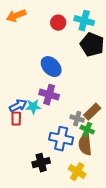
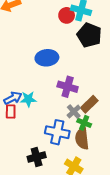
red circle: (58, 23) -> (67, 15), moved
blue ellipse: (51, 67) -> (47, 58), turned -50
purple cross: (49, 95) -> (68, 87), moved
gray cross: (77, 119) -> (74, 112), turned 32

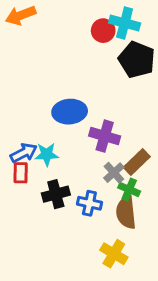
blue ellipse: (47, 58) -> (70, 112), moved
blue cross: (57, 132) -> (89, 203), size x0.7
black cross: (37, 157) -> (56, 194), moved

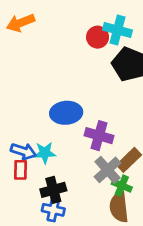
blue arrow: (24, 153) -> (23, 151), turned 45
gray cross: (114, 173) -> (108, 170), size x1.4
blue cross: (89, 203) -> (53, 210), moved

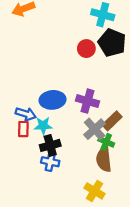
red circle: (98, 37) -> (86, 49), moved
blue ellipse: (66, 113) -> (53, 100), moved
cyan star: (45, 153) -> (43, 126), moved

